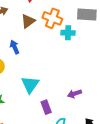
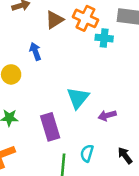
cyan triangle: (30, 85) -> (78, 98), moved
purple rectangle: (46, 107) -> (50, 127), moved, size x1.5

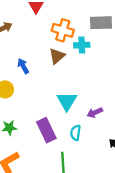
brown triangle: (54, 20) -> (57, 56), moved
cyan semicircle: (87, 153) -> (76, 133), moved

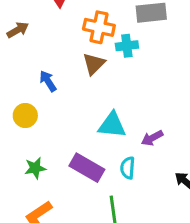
cyan triangle: (67, 101) -> (112, 125), turned -50
purple rectangle: (46, 130) -> (87, 168), turned -30

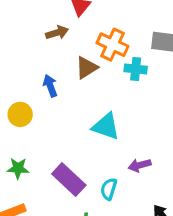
brown arrow: (18, 30) -> (57, 33), moved
brown triangle: (94, 64) -> (87, 68), moved
cyan triangle: (112, 125) -> (106, 126), moved

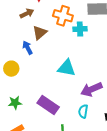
brown triangle: (87, 68) -> (40, 33), moved
purple arrow: (140, 165) -> (91, 89), size x1.5
cyan semicircle: (109, 189) -> (83, 111), moved

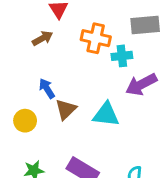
brown triangle: (40, 33) -> (66, 109), moved
purple arrow: (91, 89) -> (141, 84), moved

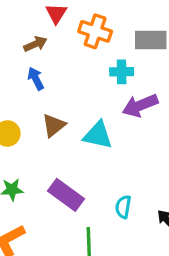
orange cross: (96, 38) -> (95, 31), moved
blue arrow: (47, 88) -> (36, 79), moved

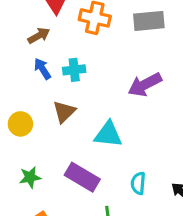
cyan cross: (122, 72) -> (74, 70), moved
cyan triangle: (98, 135) -> (108, 134), moved

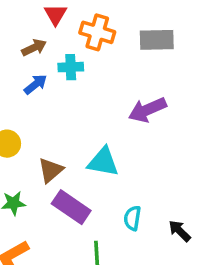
blue arrow: (42, 69) -> (36, 84), turned 80
cyan cross: (74, 70) -> (71, 67), moved
brown triangle: (64, 112) -> (51, 170), moved

